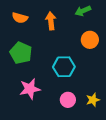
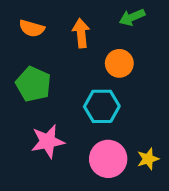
orange circle: (90, 40) -> (119, 63), moved
pink circle: (68, 100) -> (108, 159), size x1.5

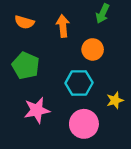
green arrow: (132, 17) -> (103, 14), turned -42
yellow star: (148, 159) -> (115, 100), moved

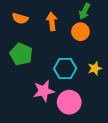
orange circle: (93, 49) -> (80, 32), moved
yellow star: (115, 100) -> (95, 68), moved
pink star: (37, 110) -> (44, 91), moved

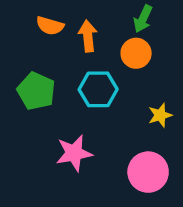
orange semicircle: (20, 18) -> (50, 26), moved
cyan hexagon: (65, 68) -> (98, 89), moved
pink circle: (69, 102) -> (148, 172), moved

